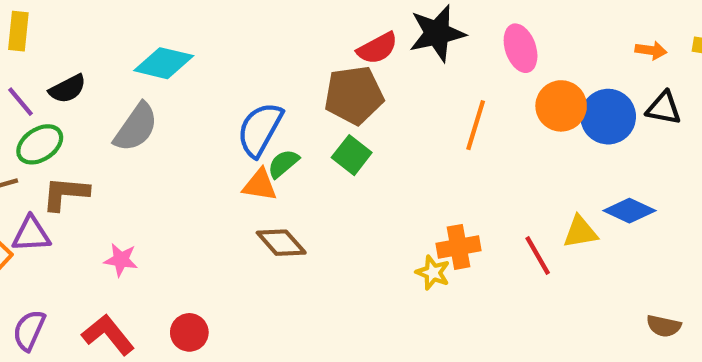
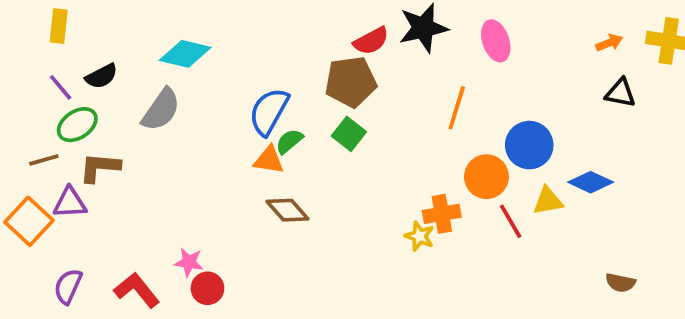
orange arrow: (651, 50) -> (609, 43), turned -30
orange circle: (561, 106) -> (486, 177), moved
blue circle: (608, 117) -> (529, 145), moved
pink star: (121, 260) -> (189, 262), moved

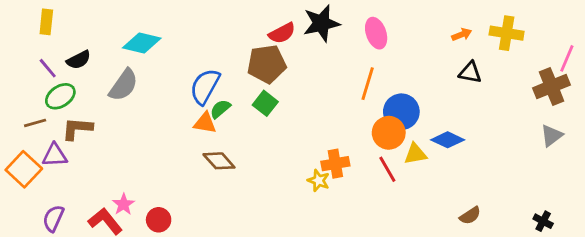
orange line: (457, 108) -> (368, 84), moved
orange circle: (486, 177) -> (389, 133), moved
pink star: (189, 262) -> (123, 204), moved, turned 30
brown semicircle: (620, 283) -> (470, 216), turned -45

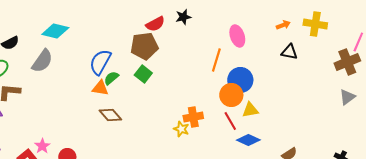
black star: (321, 23) -> (183, 17), size x0.6
pink ellipse: (376, 33) -> (237, 36), moved
blue diamond: (448, 140) -> (248, 140), moved

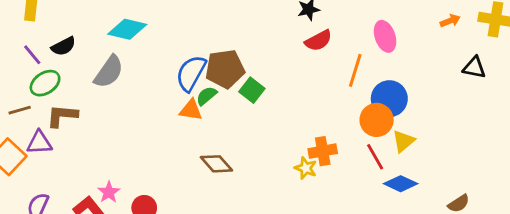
red semicircle: (155, 24) -> (318, 41), moved
brown pentagon: (144, 46) -> (225, 69), moved
black triangle: (289, 52) -> (474, 68), moved
yellow triangle: (250, 110) -> (403, 141), turned -30
brown diamond: (110, 115) -> (216, 164), moved

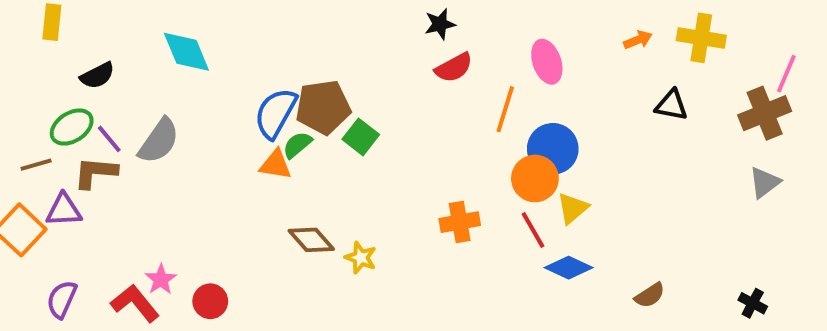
cyan diamond: (127, 29) -> (186, 52), turned 54
purple line: (32, 55) -> (109, 139), moved
gray semicircle: (109, 72) -> (159, 141), moved
yellow star: (306, 168) -> (361, 258), moved

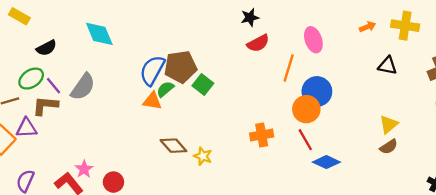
yellow rectangle: (52, 22) -> (19, 16), turned -66
yellow triangle: (573, 208) -> (389, 124), moved
brown semicircle: (650, 295) -> (389, 147), moved

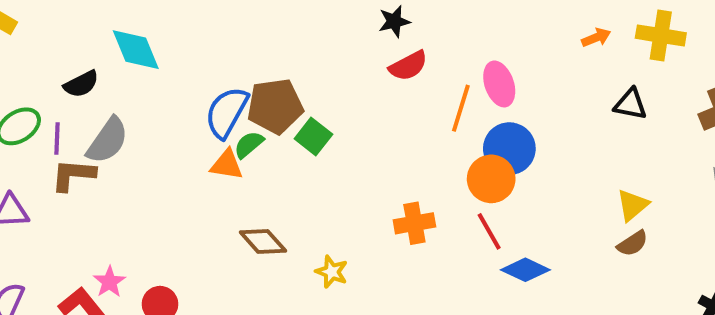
pink ellipse: (313, 40) -> (499, 84), moved
black semicircle: (46, 48) -> (81, 84), moved
purple line: (53, 86) -> (57, 138), turned 42
brown L-shape: (45, 106) -> (73, 175), moved
yellow star: (203, 156) -> (332, 272), moved

